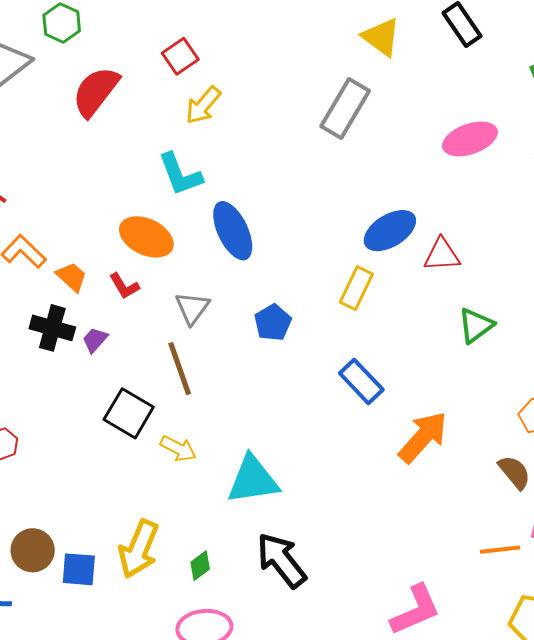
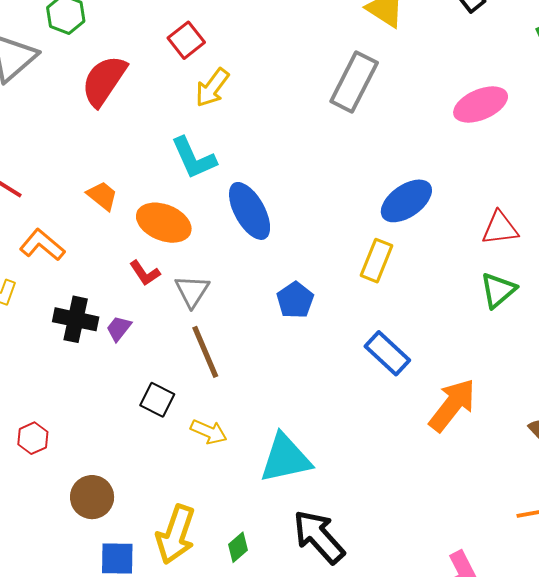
red triangle: (442, 255) -> (500, 228), moved
orange trapezoid: (72, 277) -> (102, 196), moved
gray triangle: (192, 308) -> (192, 291), moved
black square: (129, 413) -> (157, 400), size x0.7
brown circle: (33, 550) -> (92, 497), moved

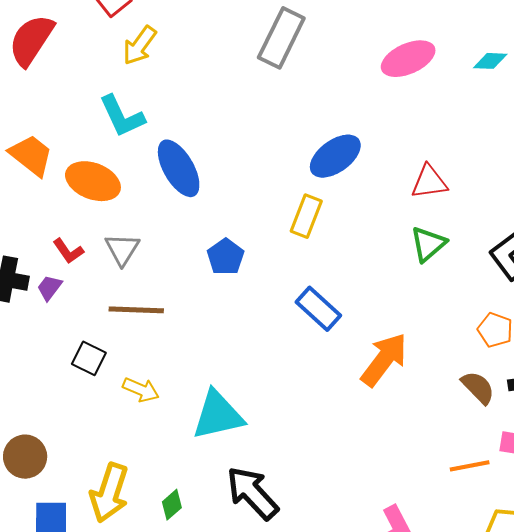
orange trapezoid: (102, 196) -> (31, 155), size x1.4
red L-shape: (145, 273) -> (68, 251), moved
brown line: (205, 352) -> (136, 310), turned -64

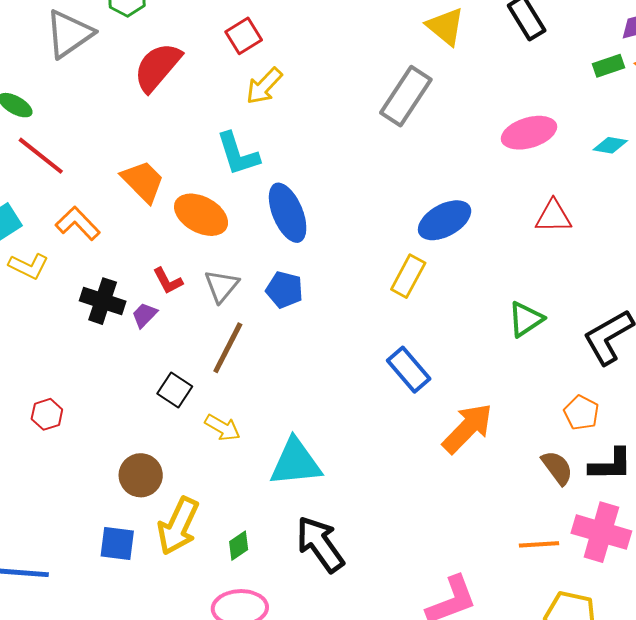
red triangle: (429, 182) -> (553, 216), moved
blue pentagon: (226, 257) -> (284, 290), moved, turned -30
brown line: (136, 310) -> (228, 348), turned -72
brown circle: (25, 457) -> (141, 475), moved

